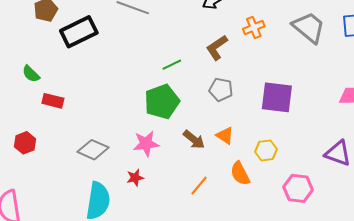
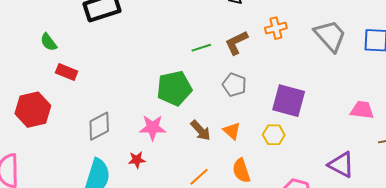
green line: (172, 65) -> (201, 48), moved
red hexagon: (25, 143) -> (33, 110), size x1.6
gray diamond: (93, 150) -> (99, 126), turned -60
yellow hexagon: (266, 150) -> (274, 135), moved

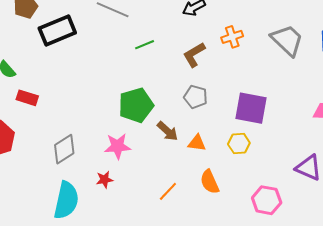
green line: (201, 48) -> (145, 45), moved
brown arrow: (201, 130) -> (168, 131), moved
orange triangle: (232, 131) -> (197, 143), turned -30

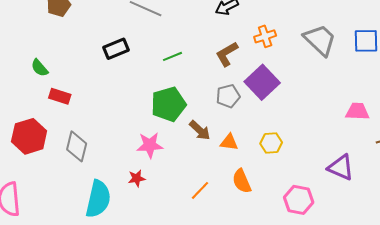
black rectangle: (57, 30) -> (116, 49), moved, size x0.7
green line: (145, 45) -> (173, 56), moved
gray pentagon: (196, 97) -> (228, 96), turned -30
purple square: (251, 108) -> (262, 82), moved, turned 36
gray diamond: (64, 149) -> (77, 146), moved, turned -44

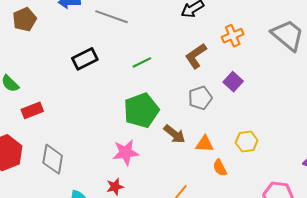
purple square: (262, 82) -> (233, 82), size x0.6
red rectangle: (60, 96) -> (32, 110), turned -35
orange semicircle: (242, 181) -> (220, 168), moved, size x0.7

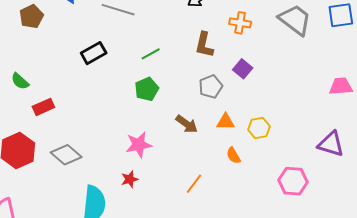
orange cross: (233, 36) -> (240, 23), turned 35
brown L-shape: (196, 56) -> (204, 45), turned -40
green pentagon: (141, 110) -> (147, 89), moved, size x0.7
orange triangle: (205, 144) -> (226, 122), moved
gray diamond: (53, 159) -> (66, 155), turned -56

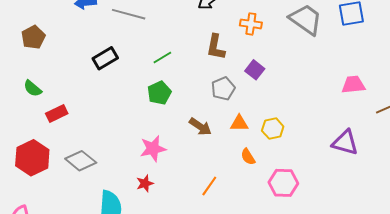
brown pentagon: (31, 16) -> (33, 37), moved
pink hexagon: (293, 181) -> (283, 183), moved

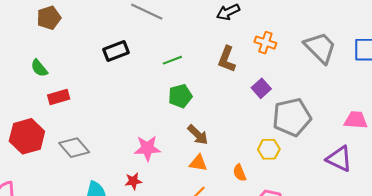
gray pentagon: (223, 89) -> (292, 117), moved, size x1.6
green pentagon: (159, 93) -> (180, 96), moved
orange triangle: (239, 123) -> (198, 163), moved
purple triangle: (345, 143) -> (339, 159), moved

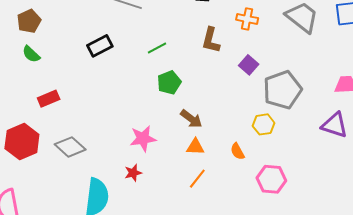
green semicircle: (39, 68) -> (31, 54), moved

